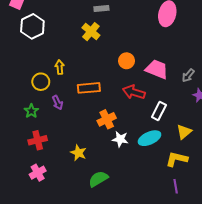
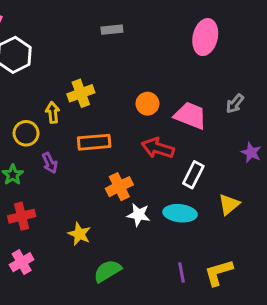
yellow cross: (91, 32) -> (81, 93), moved, turned 30
gray arrow: (188, 75) -> (235, 104), moved
cyan ellipse: (149, 138) -> (180, 213), turned 30
yellow L-shape: (177, 159) -> (219, 272), moved, turned -30
purple line: (176, 186) -> (182, 272), moved

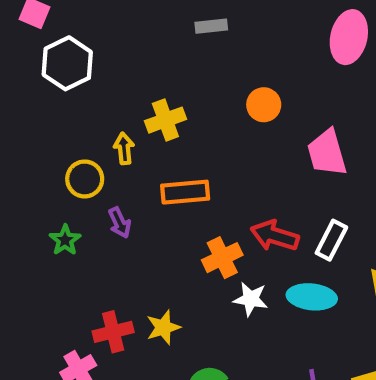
orange circle: (147, 104) -> (264, 105), moved
pink trapezoid: (190, 116) -> (327, 153), turned -128
red arrow: (158, 148) -> (275, 236), moved
red cross: (22, 216) -> (113, 332), moved
yellow star: (79, 234) -> (163, 327), turned 30

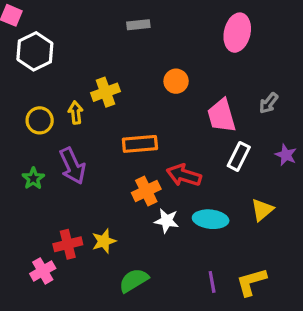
yellow circle: (85, 179) -> (40, 120), moved
orange rectangle: (185, 192) -> (140, 144), moved
purple arrow: (120, 223) -> (73, 166), size x1.6
white rectangle: (331, 240) -> (239, 156), moved

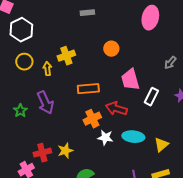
pink trapezoid: (222, 116) -> (130, 80), moved
yellow circle: (40, 120) -> (24, 62), moved
yellow triangle: (262, 210) -> (161, 145), moved

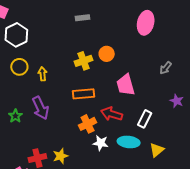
yellow cross: (66, 56) -> (84, 61), moved
white rectangle: (151, 97) -> (145, 119), moved

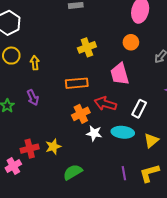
orange circle: (107, 54) -> (131, 42), moved
yellow cross: (84, 61) -> (87, 47), moved
purple arrow: (40, 108) -> (33, 97), size x0.7

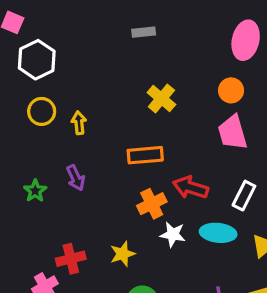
yellow cross: (87, 47) -> (161, 98), turned -30
pink trapezoid: (120, 74) -> (233, 132), moved
yellow star: (53, 147) -> (123, 254), moved

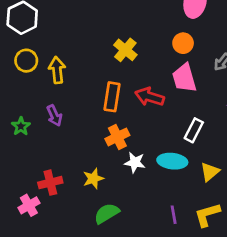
yellow arrow: (79, 123) -> (57, 70), size x1.4
orange rectangle: (145, 155) -> (112, 97), turned -76
red arrow: (191, 188) -> (150, 97), moved

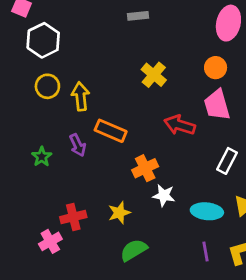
orange rectangle: (112, 97) -> (111, 131), moved, turned -76
cyan ellipse: (172, 161) -> (207, 211), moved

